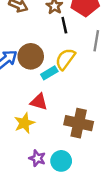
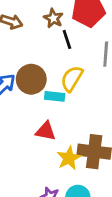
cyan rectangle: (49, 73) -> (55, 96), turned 42
yellow star: (24, 123) -> (69, 158), moved

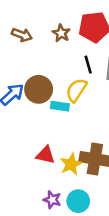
black line: (67, 39) -> (88, 65), moved
red triangle: (46, 131) -> (45, 155), moved

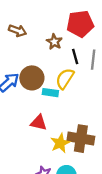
brown star: (61, 33) -> (54, 42), moved
red triangle: (45, 155) -> (39, 123), moved

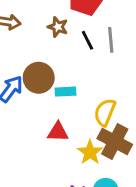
yellow semicircle: (65, 79) -> (105, 112), moved
brown cross: (81, 139) -> (115, 142), turned 30

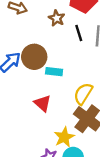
red triangle: (58, 132) -> (42, 103), turned 30
yellow star: (90, 152) -> (64, 137), moved

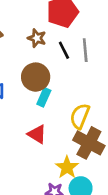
brown circle: (34, 57) -> (36, 77), moved
cyan rectangle: (54, 72) -> (44, 97), turned -63

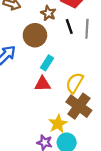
brown circle: (36, 77) -> (35, 35), moved
red triangle: (37, 134) -> (43, 84), moved, turned -42

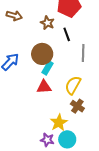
gray line: (87, 29) -> (83, 53), moved
brown circle: (35, 35) -> (42, 54), moved
brown cross: (79, 106) -> (77, 106), size x0.6

